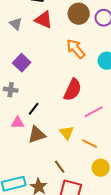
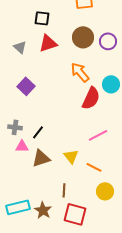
red triangle: (44, 20) -> (48, 43), turned -42
gray cross: (11, 90) -> (15, 127), moved
red semicircle: (73, 90) -> (91, 98), moved
brown line: (60, 167) -> (64, 190), turned 40

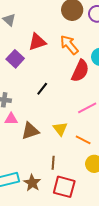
red triangle: (48, 43) -> (37, 42), moved
black line: (38, 132) -> (42, 89), moved

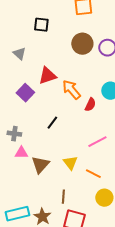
orange arrow: (69, 45) -> (71, 90), moved
red semicircle: (80, 71) -> (90, 105), size x0.6
brown triangle: (30, 131) -> (40, 165), turned -30

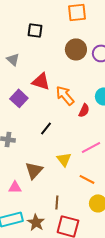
red triangle: (47, 76) -> (41, 81), turned 36
pink triangle: (21, 153) -> (15, 187), moved
yellow triangle: (70, 163) -> (64, 159), moved

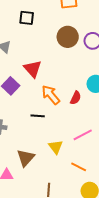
red triangle: (41, 81) -> (33, 69), turned 30
orange arrow: (65, 95) -> (51, 95), moved
black line: (46, 128) -> (38, 116), turned 56

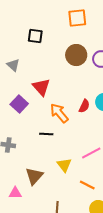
red semicircle: (76, 98) -> (84, 106), moved

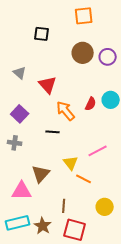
gray triangle: (13, 65) -> (20, 73), moved
purple square: (19, 104) -> (20, 114), moved
orange line: (87, 185) -> (84, 179), moved
pink triangle: (15, 193) -> (22, 191), size x1.5

